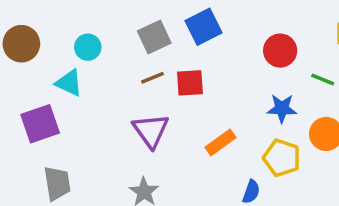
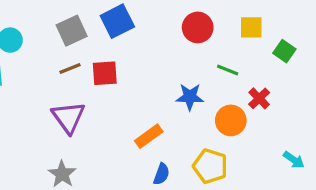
red circle: (280, 51) -> (198, 27), moved
orange rectangle: (221, 142) -> (149, 136), moved
yellow pentagon: (282, 158) -> (210, 166), moved

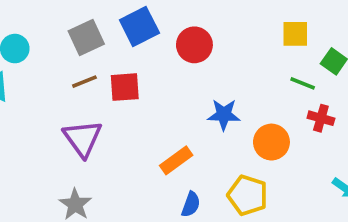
red circle: (198, 27) -> (194, 45), moved
green line: (228, 70) -> (303, 83), moved
red cross: (259, 98) -> (321, 118), moved, turned -30

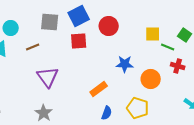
yellow square: (295, 34) -> (153, 34), moved
gray square: (86, 38) -> (50, 22), turned 30
brown line: (84, 82) -> (33, 47), moved
red square: (125, 87) -> (79, 41), moved

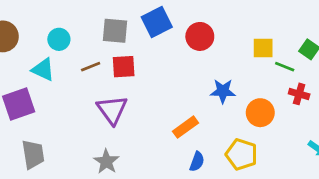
red square: (79, 41) -> (124, 67), moved

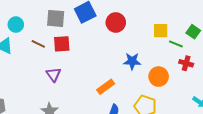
brown line: (91, 67) -> (38, 44), turned 48
purple triangle: (112, 110) -> (54, 74), size x0.7

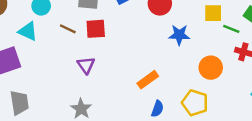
blue star: (132, 61) -> (179, 35), moved

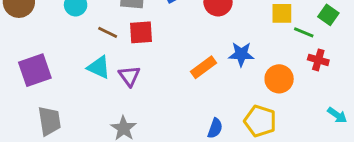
cyan triangle: (28, 31) -> (99, 67), moved
blue star: (179, 35) -> (241, 54), moved
orange rectangle: (148, 80) -> (203, 67), moved

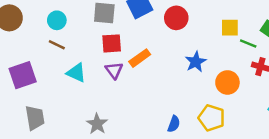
brown line: (108, 32) -> (57, 45), moved
blue star: (241, 54) -> (196, 62), turned -30
orange rectangle: (203, 67) -> (140, 58), moved
purple triangle: (129, 76) -> (114, 70), moved

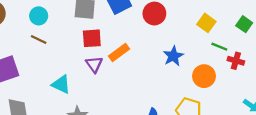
yellow square: (230, 28) -> (206, 23), turned 36
green line: (248, 43) -> (219, 47), moved
cyan triangle: (76, 73) -> (61, 84), moved

